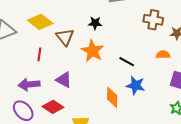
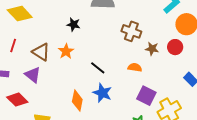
brown triangle: (65, 37) -> (41, 52), moved, turned -30
orange star: (92, 51) -> (66, 51), size x0.7

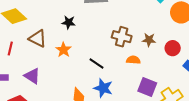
brown cross: (131, 31) -> (122, 37), moved
red circle: (175, 47) -> (173, 48), moved
brown triangle: (41, 52) -> (38, 39), moved

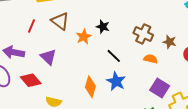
black star: (69, 22) -> (103, 27), moved

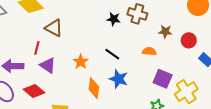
red line: (31, 26) -> (37, 48), moved
black star: (103, 27) -> (114, 19), moved
brown cross: (143, 34) -> (137, 14), moved
orange star: (84, 37) -> (81, 62), moved

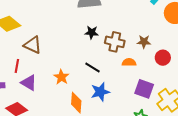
brown cross: (137, 14) -> (115, 42), moved
red circle: (189, 40) -> (163, 58), moved
blue star: (119, 79) -> (100, 92), turned -30

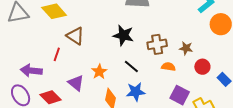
black star: (92, 32) -> (123, 35), moved, size x1.5
brown cross: (115, 42) -> (157, 44), turned -30
purple triangle: (29, 83) -> (76, 83), moved

